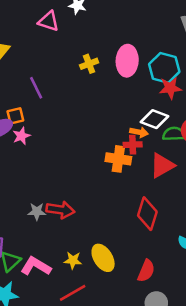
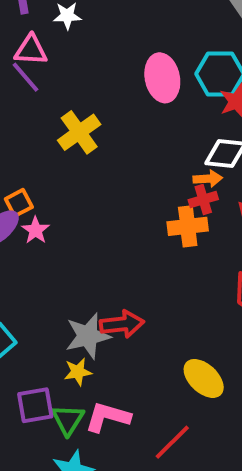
yellow cross: (89, 64) -> (79, 132), moved, size x1.5
purple line: (36, 88) -> (25, 77), moved
gray star: (37, 212) -> (88, 336), size x1.6
yellow star: (73, 260) -> (78, 372), moved

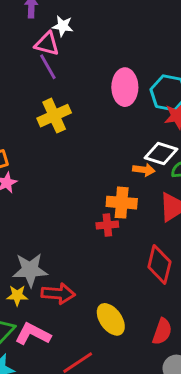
pink triangle: (31, 50) -> (47, 44), moved
purple line: (25, 77) -> (48, 67), moved
red cross: (203, 200) -> (107, 225), moved
red arrow: (122, 324) -> (58, 294), moved

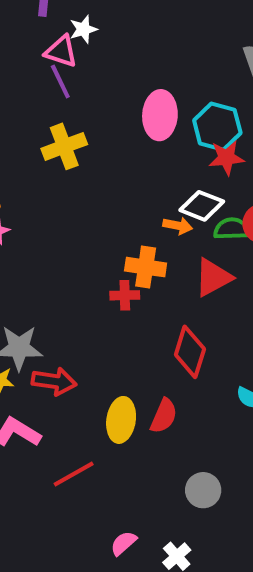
white star: (63, 26) -> (83, 29), turned -30
yellow ellipse: (111, 319) -> (121, 420), turned 40
red semicircle: (162, 331) -> (164, 416), moved

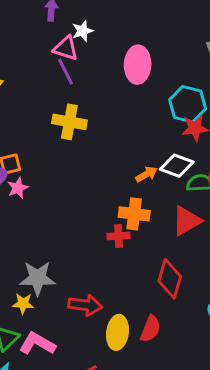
pink ellipse: (160, 115) -> (138, 65), moved
yellow cross: (64, 146) -> (69, 122), turned 32
orange arrow: (178, 226) -> (146, 174), moved, turned -40
red arrow: (54, 381) -> (85, 305), moved

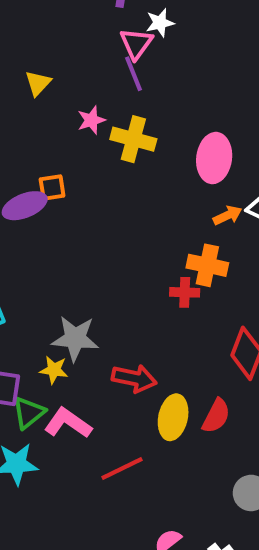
pink triangle: (66, 48) -> (136, 43), turned 44
pink ellipse: (138, 65) -> (214, 158), moved
pink star: (18, 188) -> (91, 120), moved

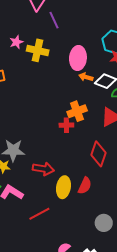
purple line: (133, 74) -> (54, 20), moved
orange arrow: (228, 215) -> (86, 77), moved, turned -136
orange cross: (207, 265) -> (77, 111), turned -30

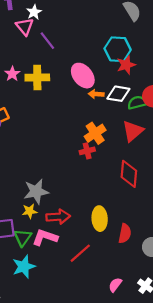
pink ellipse: (78, 58) -> (83, 76), turned -30
red arrow: (43, 169) -> (58, 217), moved
red semicircle: (85, 186) -> (125, 233), moved

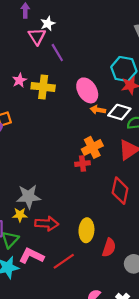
pink L-shape: (45, 237) -> (31, 256), moved

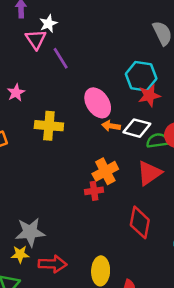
yellow cross: (43, 87) -> (49, 126), moved

